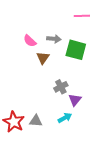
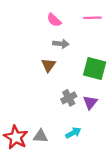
pink semicircle: (30, 41) -> (54, 20), moved
green square: (76, 50) -> (95, 69), moved
purple triangle: (75, 100) -> (90, 102), moved

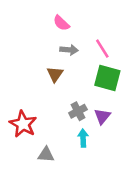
pink line: (92, 18) -> (102, 49), moved, turned 60
cyan arrow: (73, 133) -> (83, 138), moved, turned -63
red star: (16, 137) -> (23, 124), moved

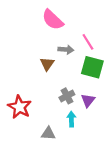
pink semicircle: (61, 23) -> (53, 20), size x1.5
gray arrow: (69, 50) -> (66, 50), moved
gray triangle: (46, 155) -> (48, 133), moved

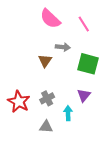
pink line: (88, 42) -> (84, 24), moved
gray cross: (67, 96) -> (47, 98), moved

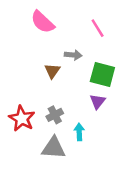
pink semicircle: (50, 19) -> (43, 22), moved
purple triangle: (84, 95) -> (98, 101), moved
gray triangle: (46, 127) -> (54, 148), size x1.5

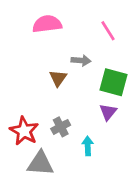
pink semicircle: (43, 22) -> (47, 24), turned 130
gray triangle: (54, 148) -> (40, 163), moved

